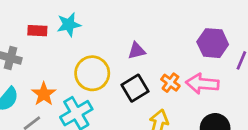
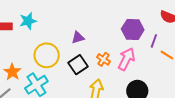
pink arrow: (202, 84) -> (127, 59), turned 115

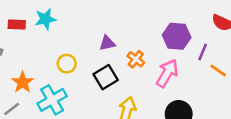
yellow circle: (47, 55) -> (67, 64), size x0.6
orange cross: (103, 59) -> (136, 59), moved

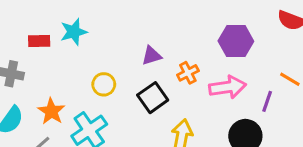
purple line: (203, 52) -> (267, 101), moved
orange cross: (136, 59) -> (188, 73), turned 30
pink arrow: (167, 73) -> (228, 87), turned 56

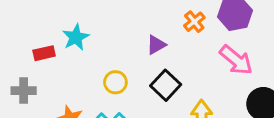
orange cross: (188, 73) -> (194, 22), moved
pink arrow: (228, 87) -> (236, 60), turned 60

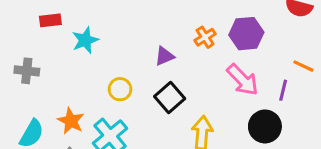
red rectangle: (44, 53) -> (50, 20), moved
gray cross: (24, 91) -> (27, 71), moved

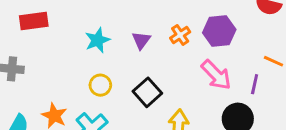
red rectangle: (50, 20) -> (34, 21), size x1.4
cyan star: (85, 40) -> (98, 40), moved
purple triangle: (164, 56) -> (141, 40), moved, turned -30

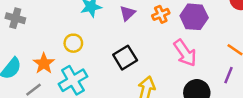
purple line: (255, 84) -> (228, 75), moved
yellow circle: (100, 85) -> (73, 43), moved

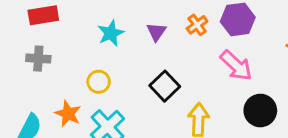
gray cross: (15, 18) -> (38, 59), moved

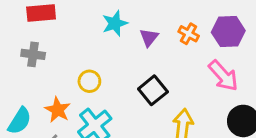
orange cross: (197, 25) -> (189, 34), turned -30
cyan star: (111, 33) -> (115, 23), moved

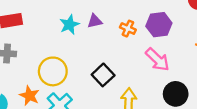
purple triangle: (149, 37) -> (95, 21), moved, turned 42
yellow circle: (89, 81) -> (53, 71), size x1.6

